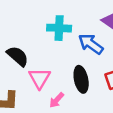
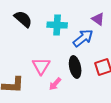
blue arrow: (91, 44) -> (83, 38), turned 105
black semicircle: (18, 56) -> (23, 19), moved

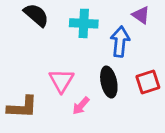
blue arrow: (83, 38) -> (120, 42), turned -45

